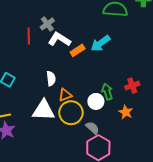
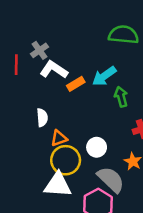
green arrow: (107, 92) -> (121, 97), moved
white triangle: (44, 110) -> (58, 185), moved
gray semicircle: (92, 128) -> (111, 180), moved, size x1.6

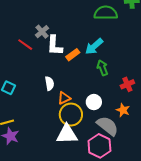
red line: (16, 65) -> (25, 45), turned -49
white L-shape: (54, 70) -> (55, 45), turned -115
green arrow: (121, 97) -> (102, 68), moved

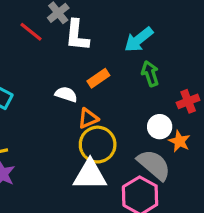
orange rectangle: (73, 55) -> (98, 78), moved
white semicircle: (49, 83) -> (66, 94), turned -64
white circle: (94, 102) -> (160, 127), moved

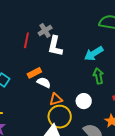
red line: (31, 32) -> (26, 40), turned 56
orange rectangle: (98, 78) -> (34, 73), moved
white circle: (160, 127) -> (84, 101), moved

